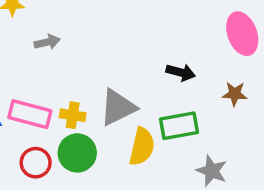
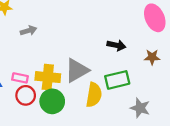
pink rectangle: (30, 114) -> (20, 78), size x0.6
yellow cross: (73, 115) -> (48, 77), size x1.5
red circle: (36, 163) -> (26, 95), moved

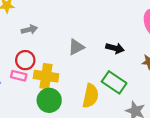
gray triangle: (77, 70) -> (76, 47), moved, size x0.7
green rectangle: (117, 80) -> (114, 82), turned 45
red circle: (26, 95) -> (25, 60), moved

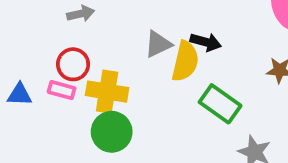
black arrow: (115, 48) -> (206, 42), moved
yellow semicircle: (91, 96) -> (185, 61), moved

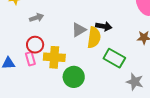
pink rectangle: (62, 90) -> (30, 59), turned 64
green circle: (112, 132) -> (74, 77), moved

